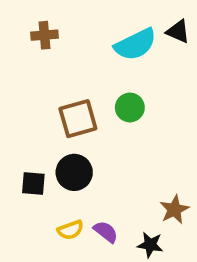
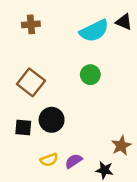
brown square: (78, 119) -> (31, 82), moved, turned -36
purple semicircle: (106, 232) -> (74, 161), turned -72

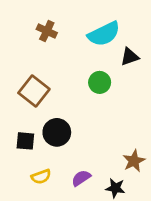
black triangle: (124, 22) -> (130, 57), moved, turned -42
brown cross: (31, 24) -> (47, 31), moved, turned 30
yellow semicircle: (49, 160) -> (41, 177), moved

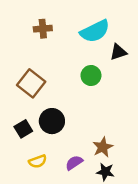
brown cross: (47, 31) -> (43, 29), turned -30
black square: (25, 141) -> (23, 129), turned -36
brown star: (134, 161) -> (103, 147), moved

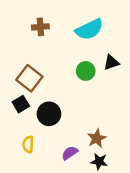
black triangle: (118, 52) -> (111, 62), moved
black square: (23, 129) -> (21, 104), moved
yellow semicircle: (38, 161) -> (28, 144), moved, turned 112

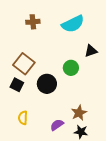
green circle: (86, 71) -> (71, 68), moved
black square: (21, 104) -> (17, 85), turned -32
black circle: (49, 114) -> (47, 84), moved

